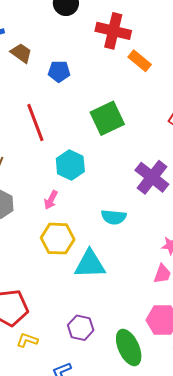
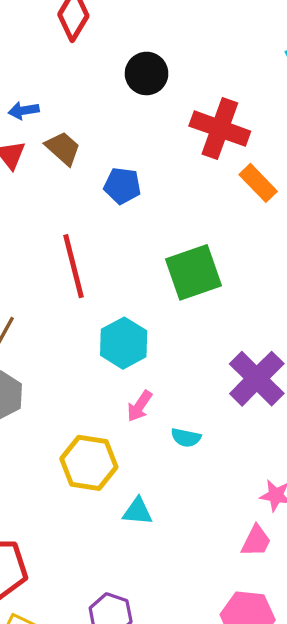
pink arrow: (51, 200) -> (139, 406), moved
cyan semicircle: (114, 217) -> (186, 438), size x0.7
cyan triangle: (90, 264) -> (138, 511), size x0.6

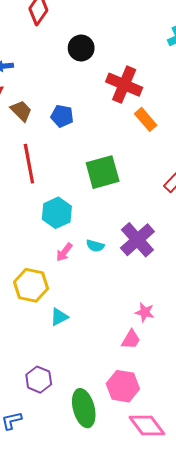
brown trapezoid: (63, 148) -> (21, 111), moved
cyan semicircle: (186, 438) -> (95, 246), moved
cyan triangle: (138, 511) -> (59, 317), turned -36

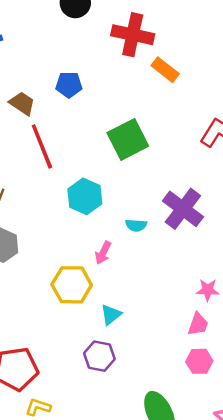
brown trapezoid: (21, 111) -> (22, 103), moved
pink arrow: (64, 252) -> (103, 253), moved
purple hexagon: (39, 380) -> (99, 356), moved
pink hexagon: (123, 386) -> (199, 361), moved, size x0.7

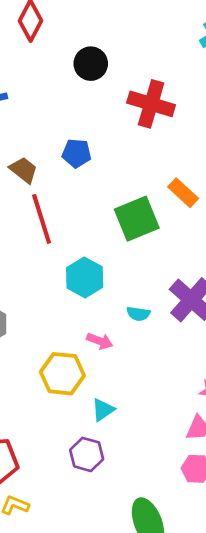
orange rectangle: (165, 70) -> (183, 193), moved
pink arrow: (103, 253) -> (100, 341), turned -100

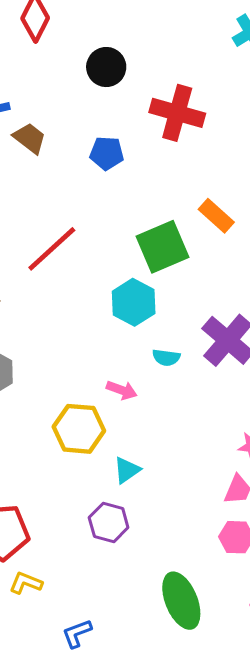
blue pentagon: (77, 153) -> (107, 153), moved
brown trapezoid: (24, 170) -> (30, 138), moved
red line: (42, 219) -> (52, 249), turned 66
cyan hexagon: (85, 277) -> (134, 302), moved

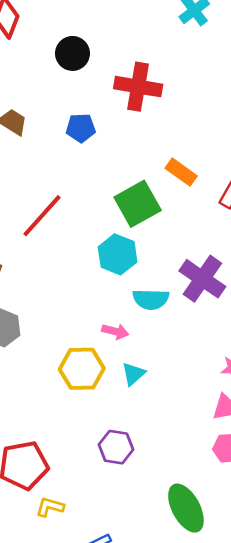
cyan semicircle: (166, 358) -> (151, 299), size x1.5
cyan triangle: (127, 470) -> (133, 374), moved

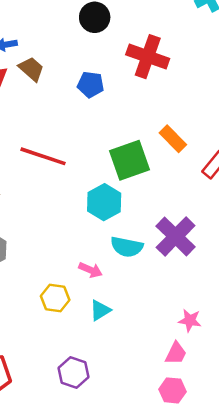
red line: (42, 216) -> (43, 156), turned 57
yellow hexagon: (82, 369) -> (55, 298), size x0.7

